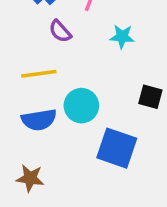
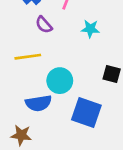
blue semicircle: (39, 120) -> (38, 103), moved

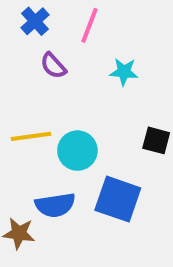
yellow line: (28, 57) -> (31, 136), moved
blue semicircle: (38, 103) -> (55, 205), moved

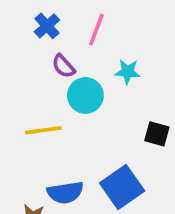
cyan circle: (77, 151) -> (85, 95), moved
blue square: (118, 199) -> (122, 187), turned 36

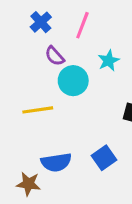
cyan star: (128, 72) -> (109, 61), turned -30
blue square: (122, 187) -> (104, 158), size x0.7

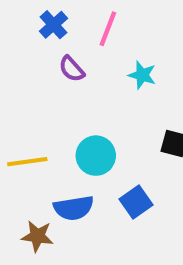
cyan star: (109, 61) -> (142, 75), turned -30
cyan circle: (73, 81) -> (96, 156), moved
yellow line: (38, 110) -> (27, 162), moved

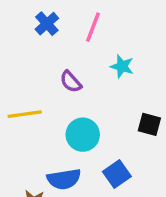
purple semicircle: (72, 69) -> (71, 82), moved
yellow line: (27, 162) -> (25, 114), moved

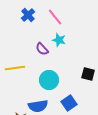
pink line: (93, 27) -> (55, 17), turned -60
cyan star: (122, 66) -> (59, 40), moved

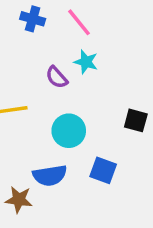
blue cross: (28, 15) -> (33, 19), turned -32
blue square: (69, 103) -> (103, 170), turned -35

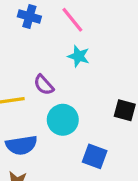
purple semicircle: (57, 77) -> (44, 85), moved
blue semicircle: (50, 175) -> (21, 145), moved

